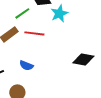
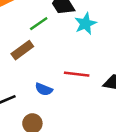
red line: (34, 33) -> (77, 74), moved

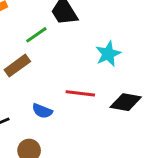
cyan star: (85, 24) -> (108, 54), moved

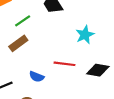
green line: (36, 35) -> (23, 21), moved

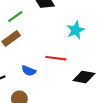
black diamond: (98, 70) -> (84, 77), moved

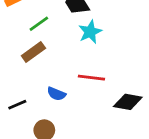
cyan star: (76, 30) -> (90, 32), moved

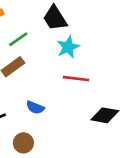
red line: (91, 78) -> (76, 79), moved

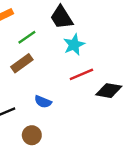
red line: (76, 79) -> (81, 74), turned -30
black diamond: (105, 115) -> (109, 91), moved

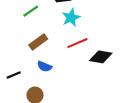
brown rectangle: (22, 63) -> (38, 42), moved

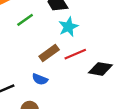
brown rectangle: (38, 42) -> (49, 53), moved

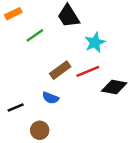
cyan star: (68, 27) -> (95, 43), moved

